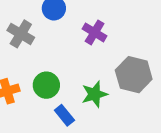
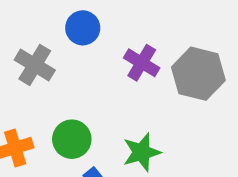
gray hexagon: (134, 75) -> (198, 74), moved

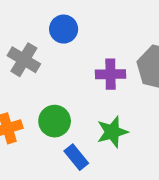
purple cross: (142, 63) -> (110, 74), moved, turned -32

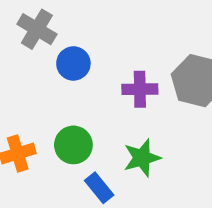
blue circle: (64, 29) -> (73, 63), moved
gray cross: (24, 60) -> (37, 29), moved

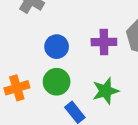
blue circle: (73, 63) -> (57, 47), moved

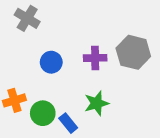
green circle: (57, 82) -> (43, 113), moved

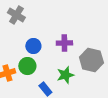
gray hexagon: (133, 52) -> (91, 60), moved
green circle: (43, 113) -> (27, 66), moved

